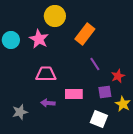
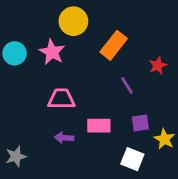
red star: (118, 76) -> (158, 65), moved
gray star: (20, 112) -> (16, 156), moved

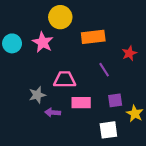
orange rectangle: (114, 45) -> (93, 37), turned 45
pink trapezoid: (61, 99) -> (65, 80), moved
gray star: (16, 156) -> (37, 95), moved
white square: (132, 159) -> (108, 130), turned -30

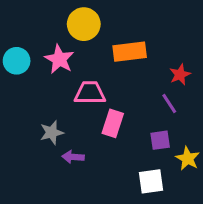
purple line: (104, 70) -> (169, 104), moved
pink trapezoid: (65, 80) -> (90, 93), moved
pink rectangle: (81, 103) -> (113, 123), moved, turned -72

